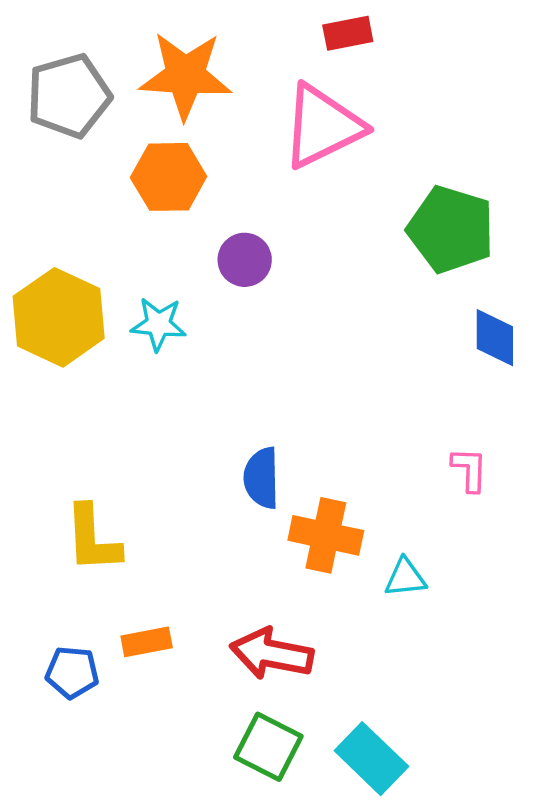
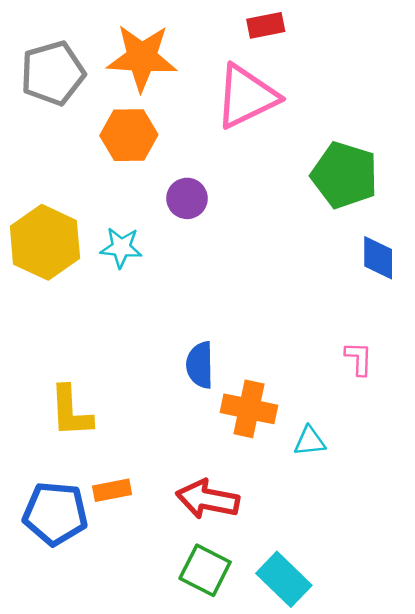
blue pentagon: (72, 672) -> (55, 513), size x1.6

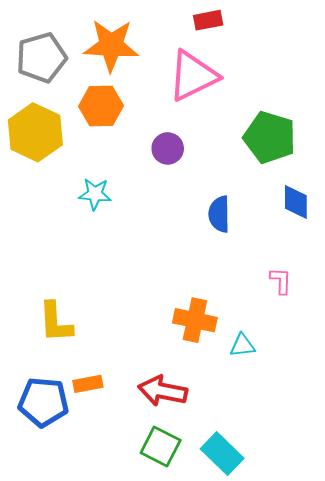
purple circle: (187, 198) -> (168, 148), moved
yellow hexagon: (45, 242) -> (35, 132), moved
blue semicircle: (200, 365) -> (219, 214), moved

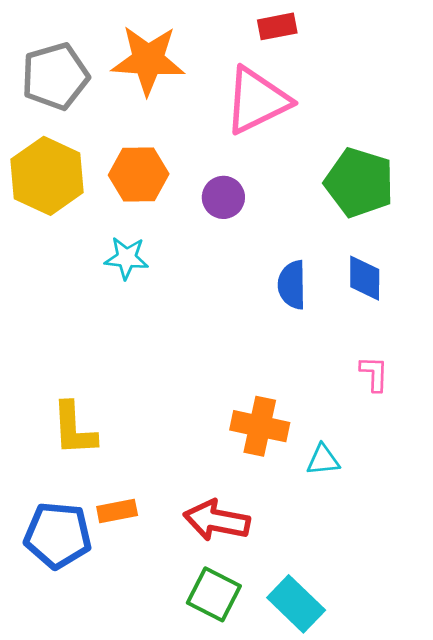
orange hexagon: (101, 106) -> (139, 174), moved
blue diamond: (296, 202) -> (365, 278), moved

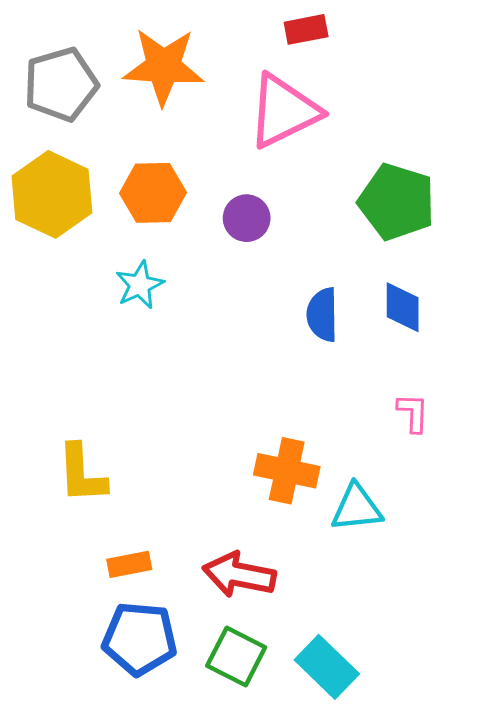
cyan star: (126, 258) -> (140, 285), turned -30
cyan triangle: (323, 460) -> (357, 508), size x1.4
blue pentagon: (58, 535) -> (140, 639), moved

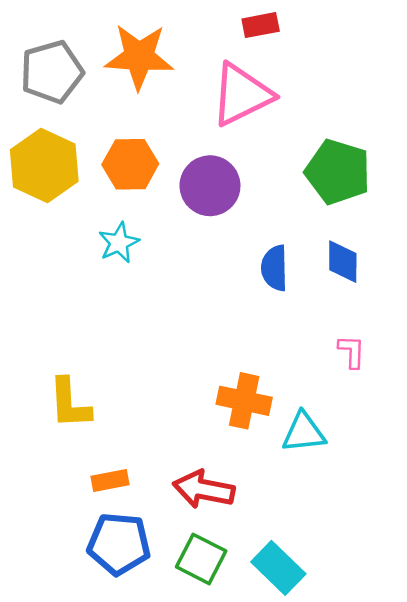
purple circle: (247, 218) -> (210, 186), size x1.5

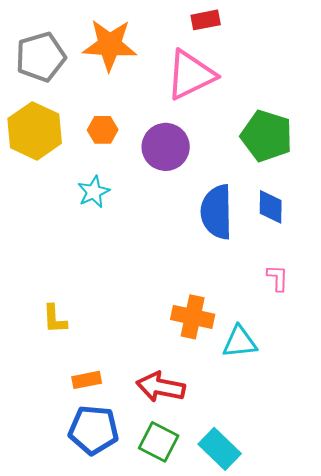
orange hexagon: (130, 164) -> (103, 130), size x0.7
blue semicircle: (275, 268) -> (217, 212), size x1.5
yellow L-shape: (70, 403) -> (55, 319), size x0.7

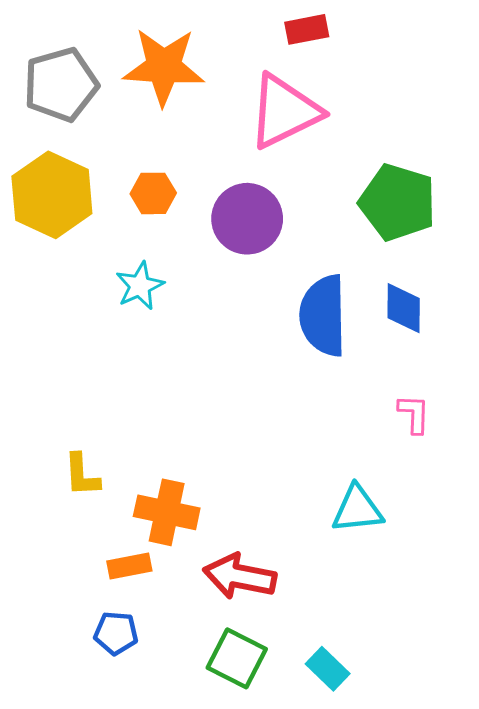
orange cross: (193, 317) -> (167, 512), moved
blue pentagon: (94, 430) -> (116, 633), moved, size x0.6
cyan rectangle: (220, 449) -> (328, 669), size x0.7

